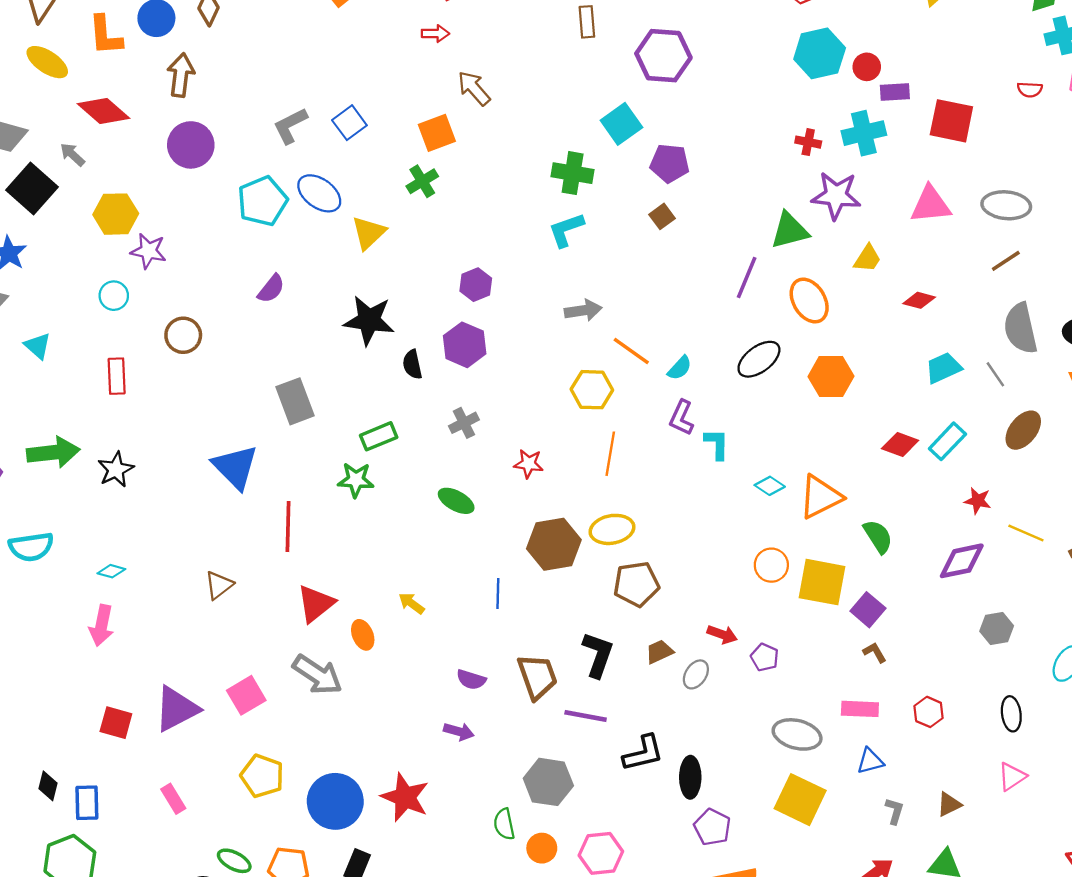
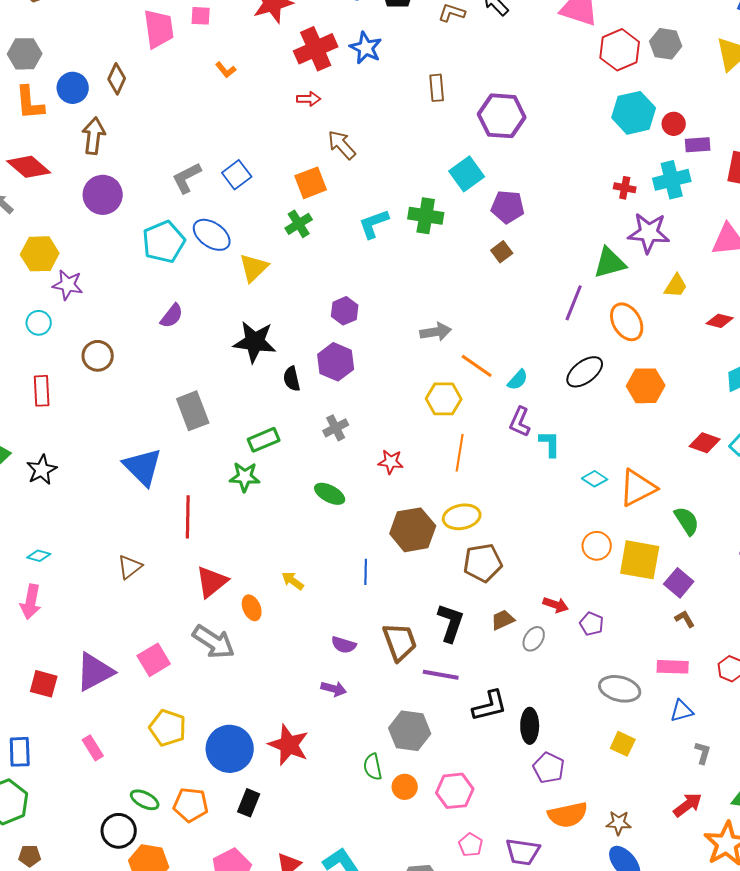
cyan L-shape: (566, 230) -> (374, 224), moved
yellow square: (800, 800) -> (623, 744), size x0.6

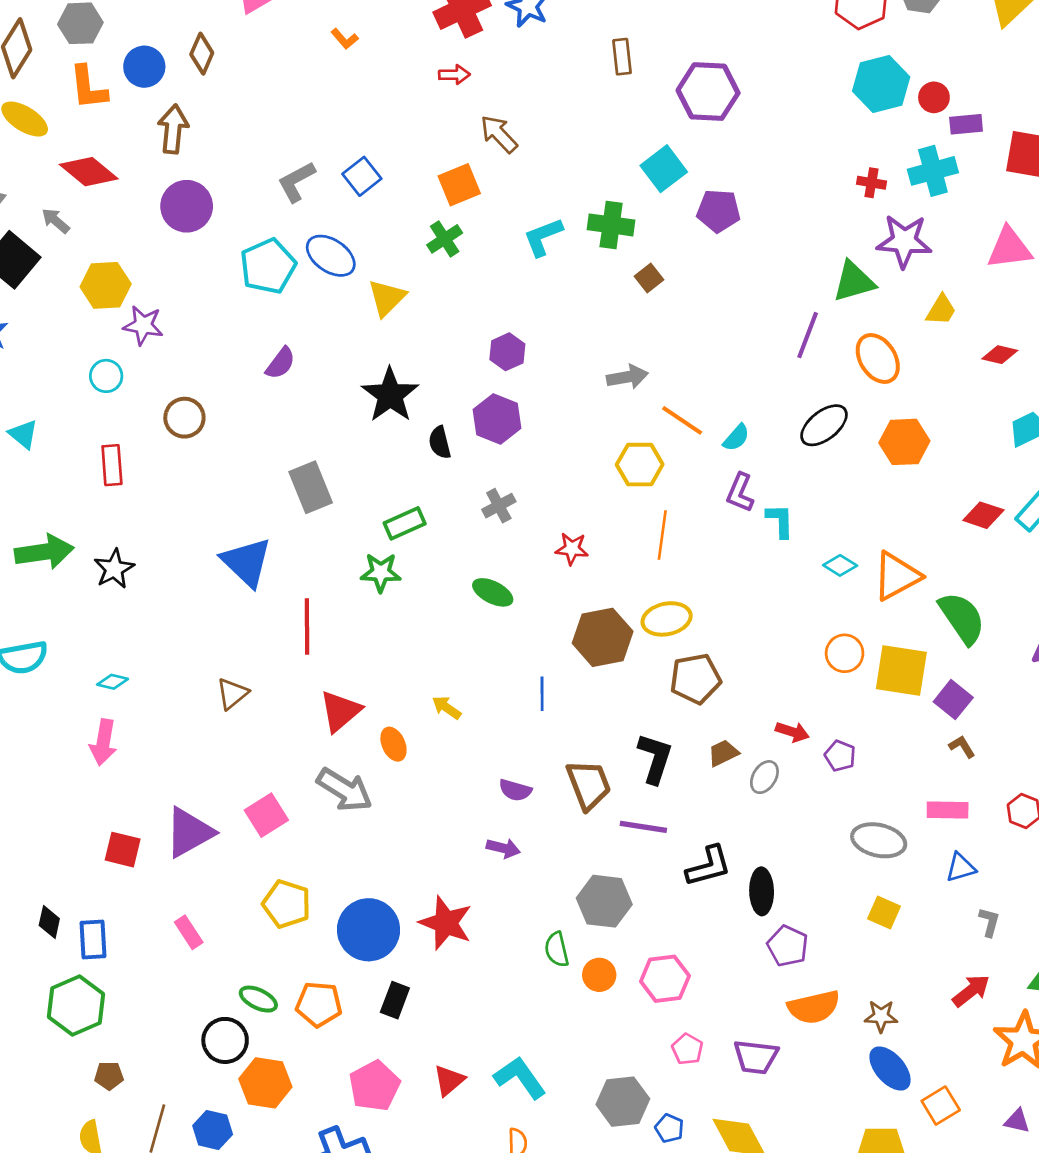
brown square: (502, 252) -> (649, 278), moved
black star: (255, 342) -> (390, 395), turned 30
green semicircle: (687, 521) -> (962, 618), size x1.4

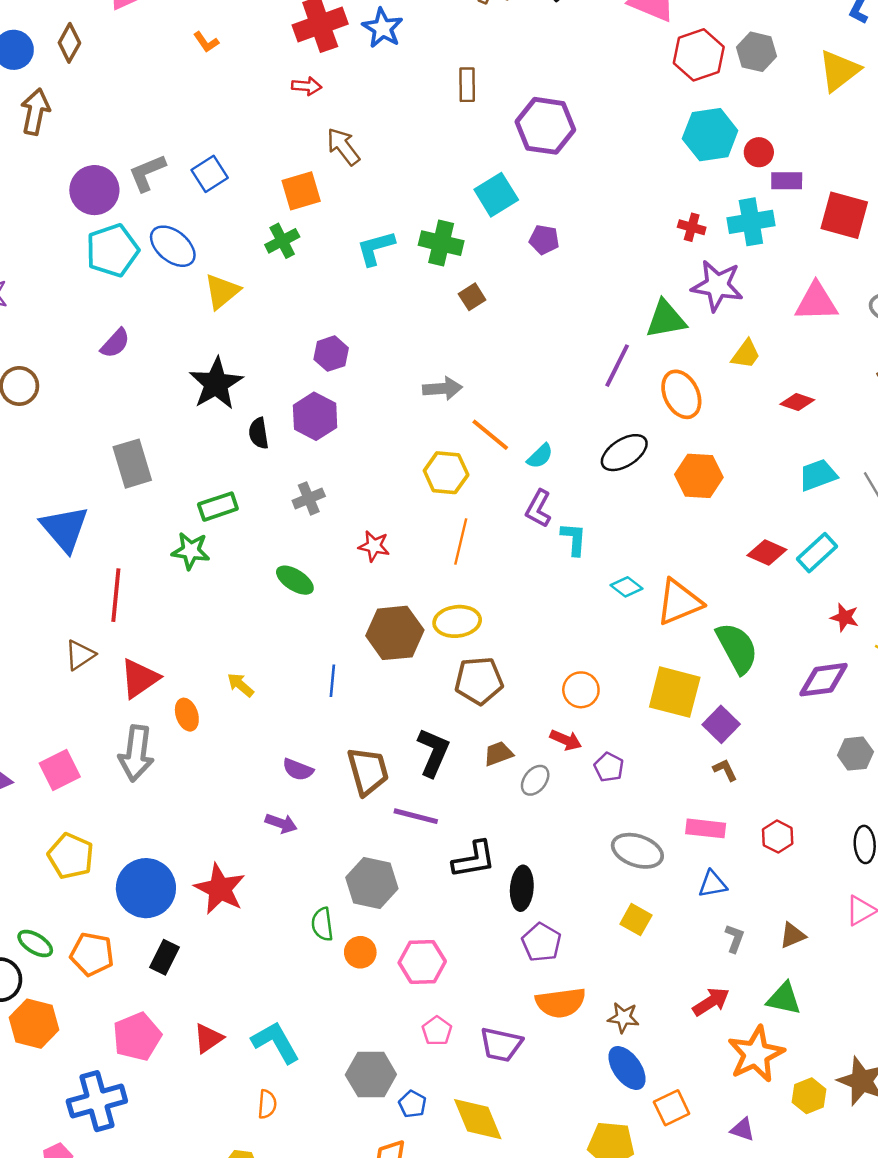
purple circle: (187, 206) -> (94, 190), moved
purple pentagon: (718, 211) -> (544, 240), size x0.7
orange circle: (845, 653) -> (581, 690), moved
brown triangle: (232, 694) -> (80, 655), moved
gray arrow: (345, 790) -> (136, 753), turned 60

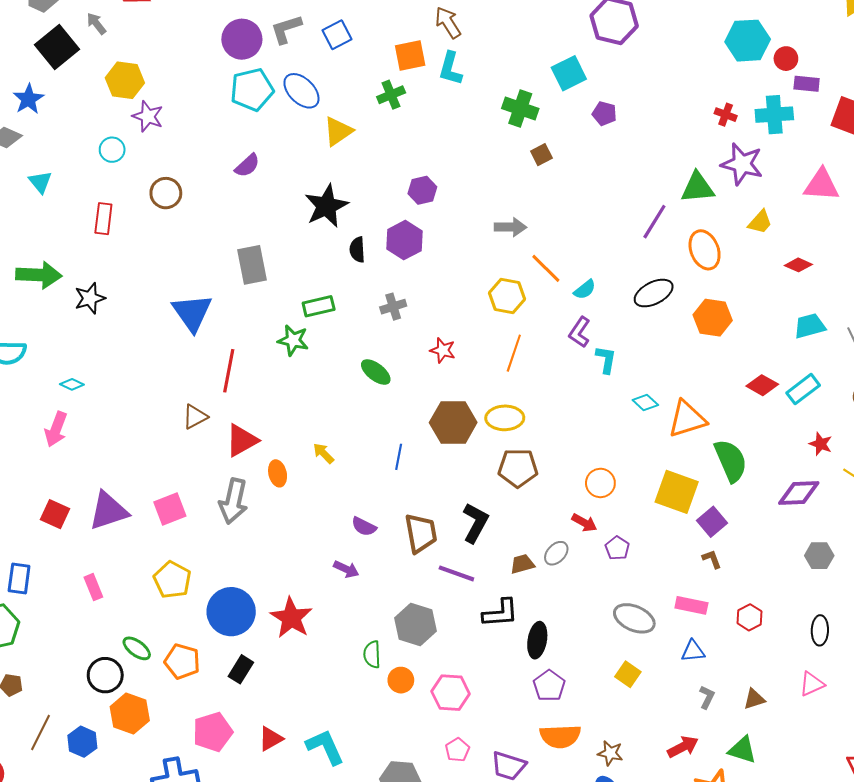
cyan L-shape: (376, 248) -> (450, 69), moved, turned -64
brown trapezoid: (498, 754) -> (522, 564), moved

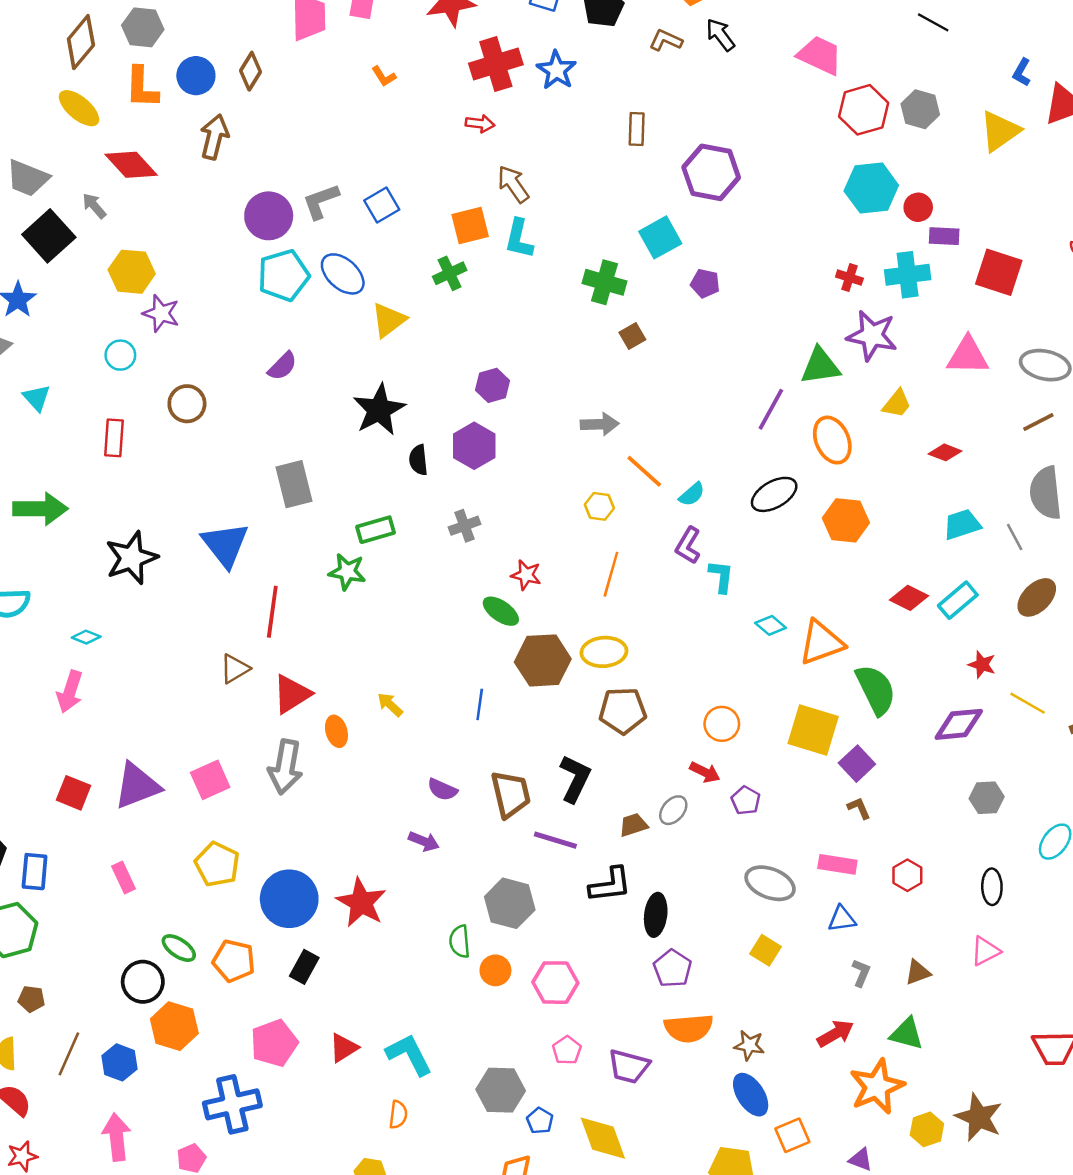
yellow hexagon: (507, 296) -> (599, 506), size x0.7
black star: (90, 298) -> (131, 558), moved, size x1.4
green ellipse: (376, 372) -> (501, 611), moved

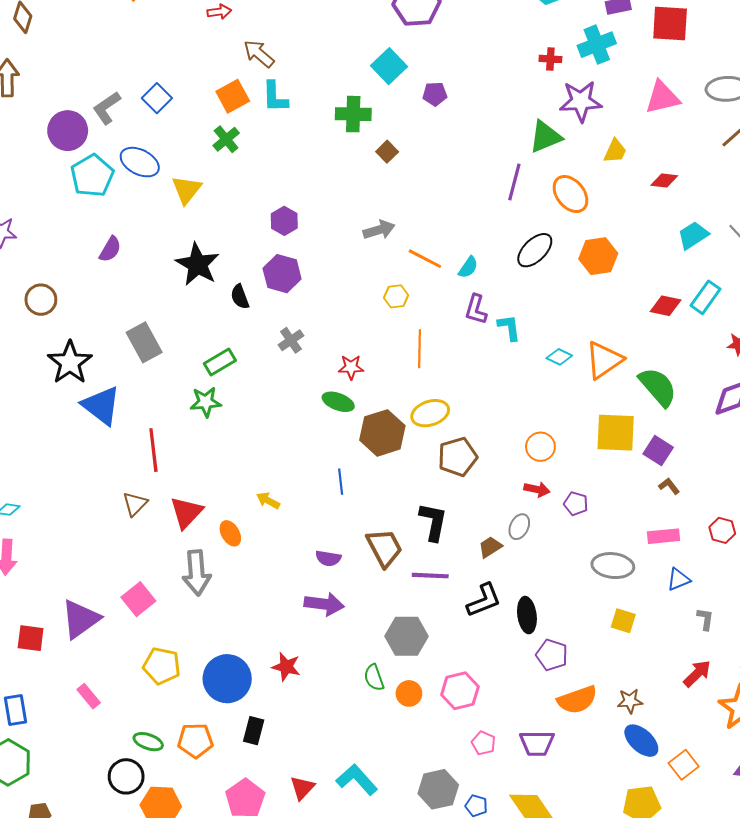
black star: (131, 558) -> (70, 363), moved
purple arrow: (424, 841) -> (324, 604), size x1.5
red star: (361, 903) -> (286, 667), size x0.7

